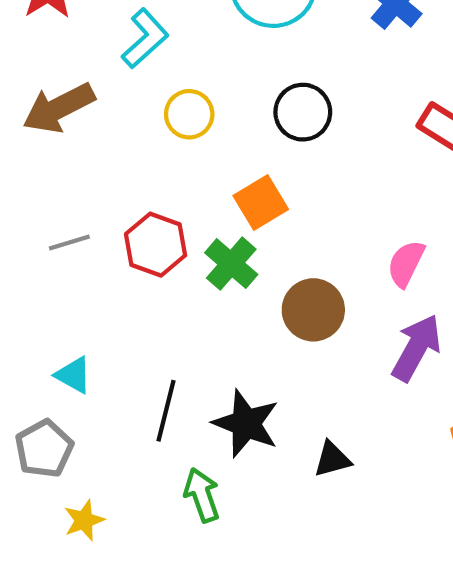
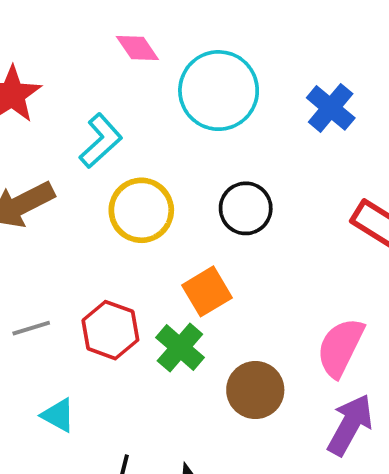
yellow circle: (189, 114) -> (141, 210), size x1.4
pink semicircle: (406, 264) -> (340, 348), size x1.4
cyan triangle: (73, 375) -> (58, 415), moved

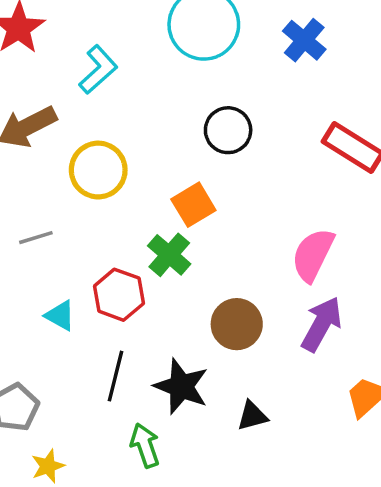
yellow circle: (141, 210) -> (98, 170), moved
red hexagon: (110, 330) -> (119, 295), moved
brown circle: (255, 390) -> (237, 324), moved

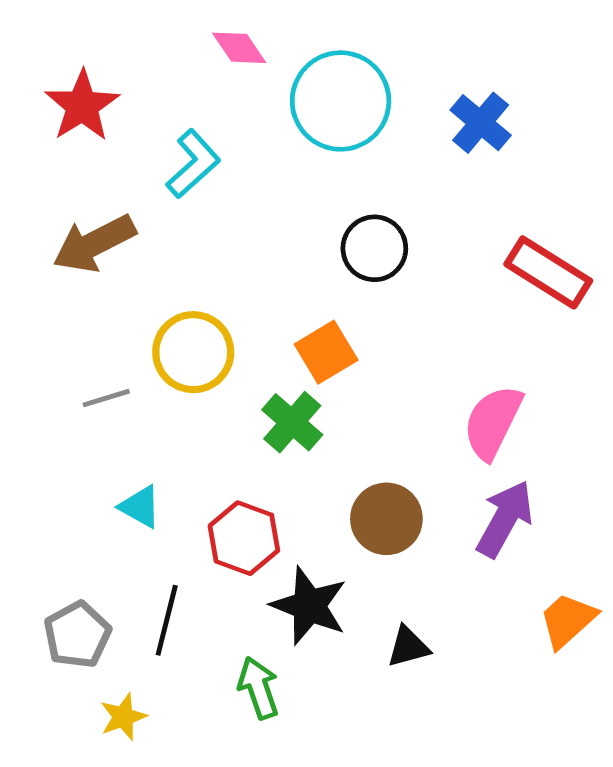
yellow circle: (98, 170) -> (193, 352), moved
red hexagon: (119, 295) -> (244, 538), moved
black line: (115, 376) -> (167, 620), moved

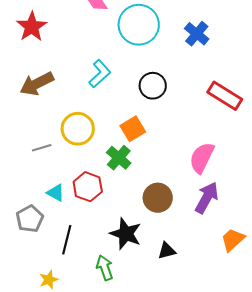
cyan L-shape: (193, 164) -> (100, 74), moved
red hexagon: (244, 538) -> (88, 187), moved
gray pentagon: (77, 635) -> (30, 219), moved

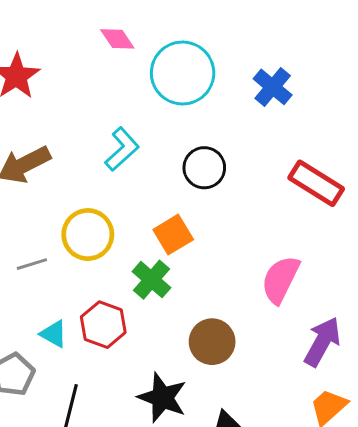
purple arrow: (207, 198) -> (322, 342), moved

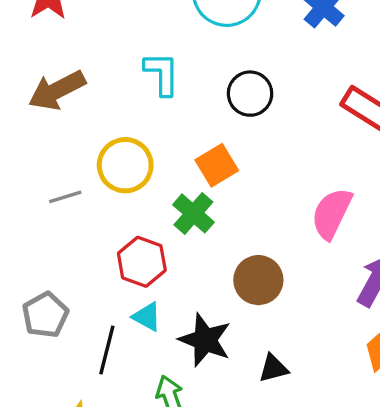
cyan L-shape: (122, 149) -> (162, 74), turned -48
cyan triangle: (54, 334) -> (147, 317), moved

